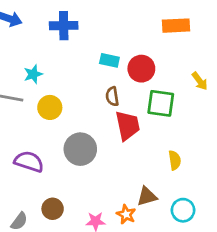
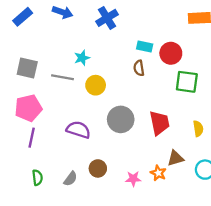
blue cross: (64, 26) -> (107, 18), turned -30
brown semicircle: (112, 96) -> (139, 68), moved
red trapezoid: (127, 126) -> (159, 123), moved

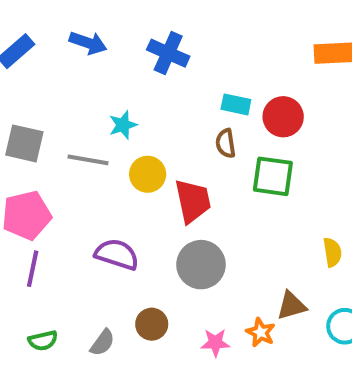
blue cross: (107, 18) -> (168, 53), turned -35
green square: (187, 82) -> (273, 176), moved
gray circle: (121, 119) -> (201, 265), moved
red trapezoid: (159, 123) -> (193, 201), moved
green semicircle: (37, 178) -> (43, 341), turned 84

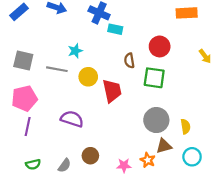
cyan rectangle: (236, 104) -> (115, 29), moved
yellow semicircle: (332, 252) -> (186, 127), moved
gray circle: (201, 265) -> (156, 120), moved

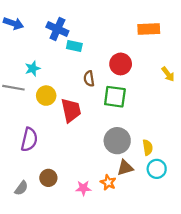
purple semicircle: (72, 119) -> (29, 140), turned 85
cyan circle: (192, 157) -> (157, 169), moved

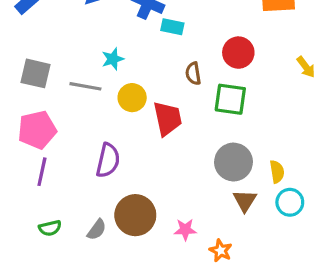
brown triangle: (125, 168) -> (245, 201), turned -42
brown circle: (48, 178) -> (135, 215), size x1.6
orange star: (108, 182) -> (221, 251), moved

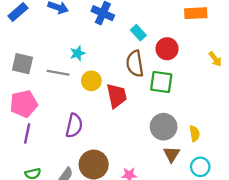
cyan rectangle: (172, 27) -> (138, 33), moved, turned 35
brown semicircle: (193, 73) -> (135, 64), size x1.6
cyan circle: (290, 202) -> (200, 167), moved

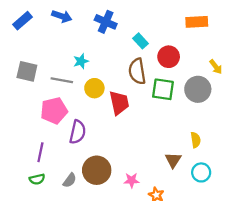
pink pentagon: (24, 104) -> (54, 111), moved
gray circle: (164, 127) -> (198, 89), moved
purple line: (27, 134) -> (40, 152), moved

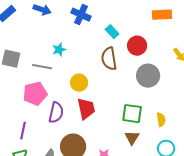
yellow circle: (94, 88) -> (79, 83), moved
green square: (163, 89) -> (132, 114), moved
gray circle: (198, 89) -> (148, 76), moved
red trapezoid: (119, 103) -> (86, 109), moved
brown triangle: (173, 160) -> (132, 138), moved

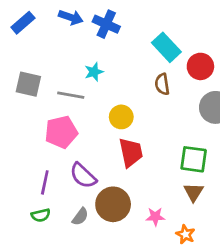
blue cross: (81, 15) -> (106, 24), moved
cyan rectangle: (112, 32) -> (166, 47), size x1.5
brown semicircle: (109, 59) -> (162, 84), size x0.7
purple semicircle: (56, 113) -> (83, 176), moved, turned 120

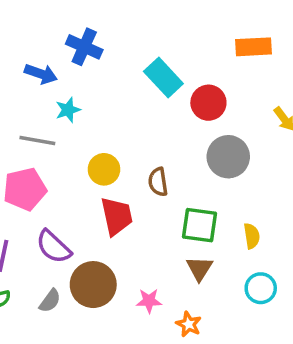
blue arrow: (71, 17) -> (41, 74), moved
brown semicircle: (162, 84) -> (158, 182), moved

